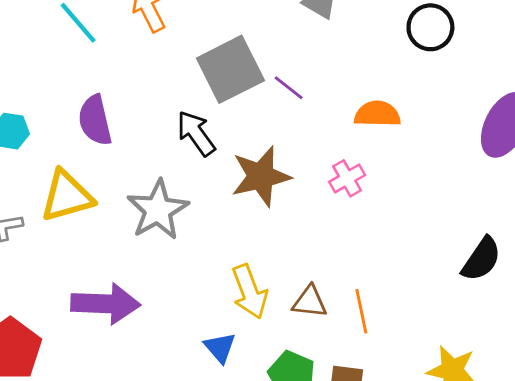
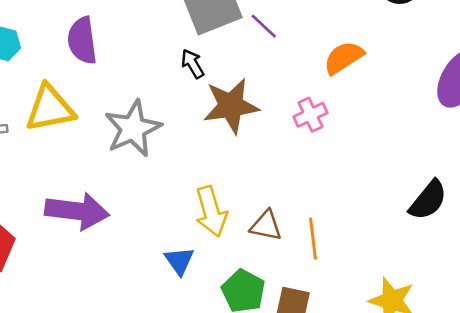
orange semicircle: (377, 114) -> (344, 58), turned -39
black arrow: (196, 133) -> (193, 64), moved, size x0.7

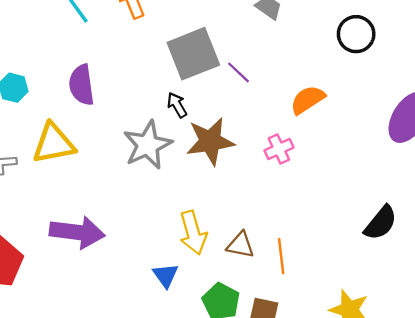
gray star: (133, 128) -> (148, 145), moved

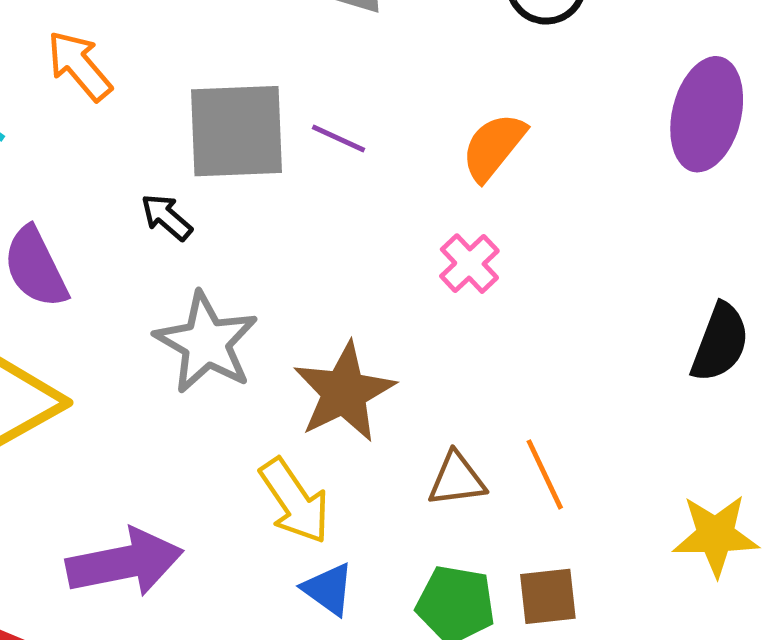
gray square: (193, 54) -> (236, 131), turned 38
black arrow: (177, 105) -> (167, 217), moved
brown star: (210, 141) -> (344, 392), moved
yellow arrow: (193, 233) -> (295, 501), moved

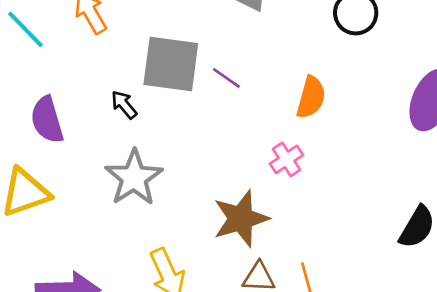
orange semicircle: (494, 147) -> (311, 97), turned 147
brown star: (344, 392) -> (241, 219), moved

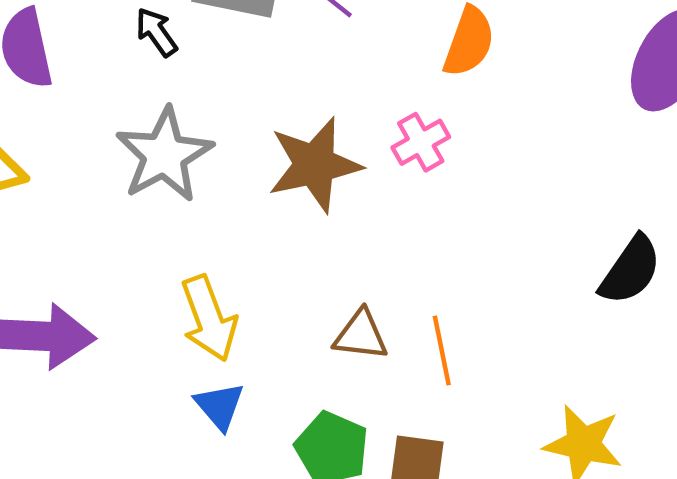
brown star: (241, 219) -> (315, 165), moved

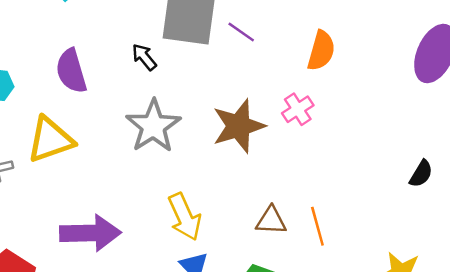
black semicircle: (630, 270) -> (421, 174), size x0.7

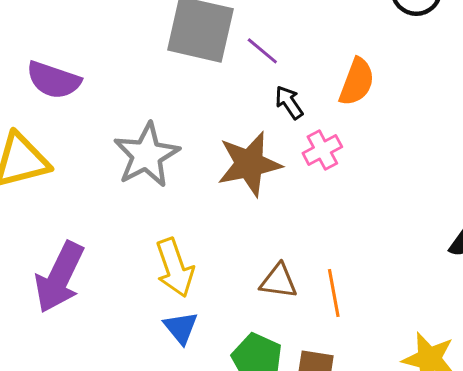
black arrow: (144, 57) -> (289, 102), moved
purple semicircle: (71, 71) -> (54, 80), turned -60
purple arrow: (90, 233) -> (59, 277), turned 112

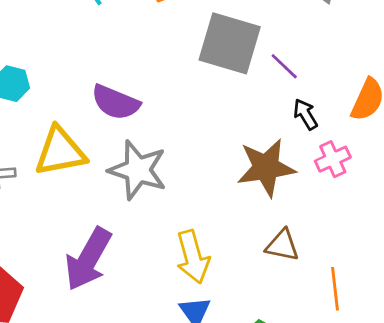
purple semicircle: (54, 80) -> (116, 102), moved
gray star: (147, 155) -> (138, 170), moved, turned -30
brown triangle: (279, 281) -> (282, 245), moved

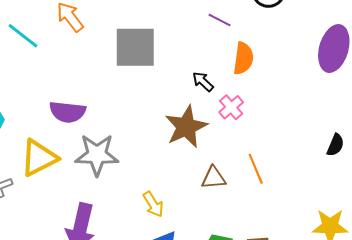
purple line: (284, 66) -> (220, 20), moved
yellow arrow: (193, 257) -> (153, 204), size x0.7
orange line: (335, 289) -> (256, 169), moved

